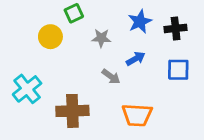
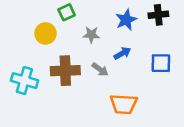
black cross: (176, 28) -> (158, 15), moved
cyan cross: (27, 89) -> (24, 81), turned -35
brown cross: (72, 111) -> (65, 71), moved

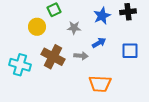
gray arrow: (100, 69) -> (81, 56), turned -32
brown cross: (65, 71) -> (53, 57), turned 30

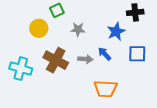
blue star: (102, 16) -> (116, 31), moved
blue arrow: (99, 43) -> (104, 54), moved, turned -104

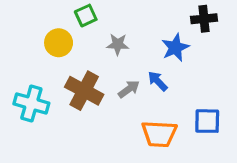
blue square: (137, 54) -> (207, 121), moved
gray arrow: (85, 59) -> (129, 89), turned -40

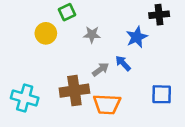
brown cross: (84, 91) -> (74, 91), moved, turned -36
cyan cross: (31, 103) -> (25, 98), moved
orange trapezoid: (159, 134) -> (107, 104), moved

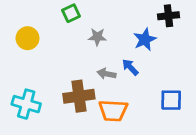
yellow circle: (46, 33) -> (28, 38), moved
gray arrow: (101, 69) -> (107, 74), turned -133

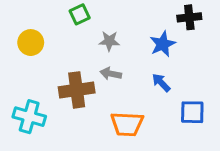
blue arrow: (130, 67) -> (161, 83), moved
gray arrow: (107, 74) -> (111, 74), moved
brown cross: (79, 96) -> (77, 90), moved

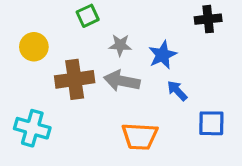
blue star: (163, 44) -> (163, 55), moved
gray arrow: (111, 74) -> (122, 81), size x1.5
brown cross: (77, 90) -> (75, 79), moved

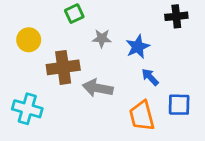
gray arrow: (122, 81) -> (98, 88), moved
orange trapezoid: (140, 136) -> (142, 116), moved, turned 72

